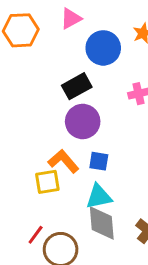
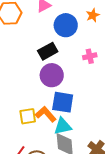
orange L-shape: (64, 161) -> (46, 114), moved
blue square: (99, 161) -> (63, 102), size x1.6

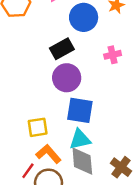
orange L-shape: (46, 114) -> (49, 154), moved

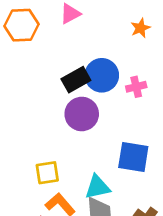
blue circle: (84, 17) -> (102, 75), moved
blue square: (80, 110) -> (133, 157), moved

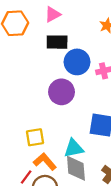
black rectangle: (76, 80) -> (57, 42), moved, turned 30

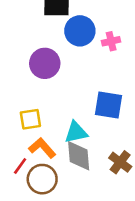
purple circle: (62, 92) -> (45, 63), moved

